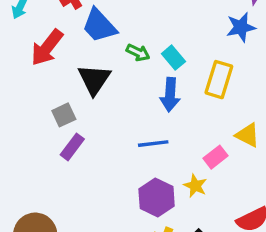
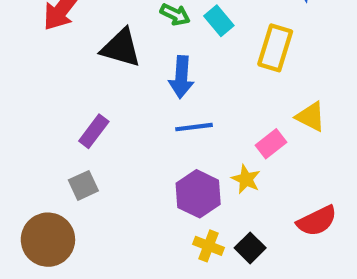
black triangle: (94, 80) -> (121, 48), turned -48
blue arrow: (170, 95) -> (181, 77), moved
gray square: (64, 115) -> (83, 185), moved

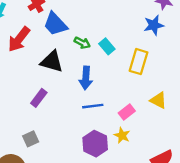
purple rectangle: (94, 131) -> (39, 98), moved
pink rectangle: (271, 144) -> (127, 112), moved

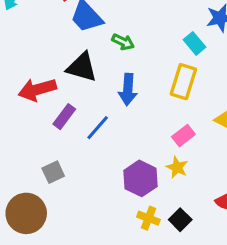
red arrow: (19, 39) -> (37, 90), moved, turned 36
cyan rectangle: (107, 46) -> (195, 43), moved
yellow rectangle: (138, 62) -> (183, 82), moved
blue line: (93, 106) -> (98, 128), moved, turned -42

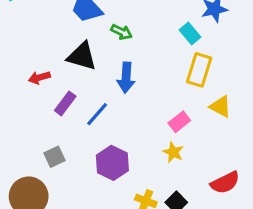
yellow rectangle: (183, 82) -> (199, 70), moved
red arrow: (37, 90) -> (39, 78), size x0.6
purple hexagon: (141, 178) -> (112, 163), moved

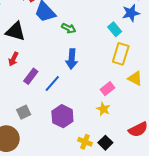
black triangle: (82, 56) -> (15, 31), moved
red arrow: (39, 78) -> (13, 59), turned -48

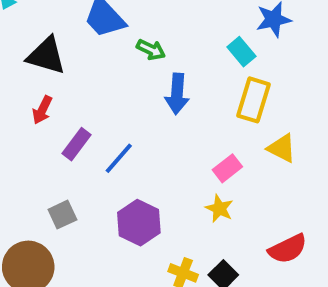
blue arrow: (72, 59) -> (177, 94), moved

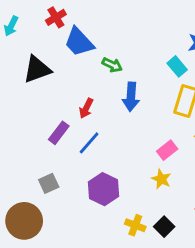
black triangle: (46, 56) -> (37, 69), turned -36
red arrow: (42, 110) -> (86, 108), moved

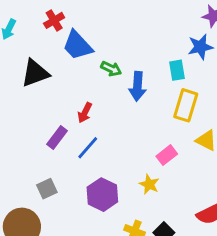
cyan rectangle: (177, 66) -> (177, 70), turned 30
blue arrow: (131, 97) -> (137, 86), moved
yellow star: (161, 179) -> (149, 184), moved

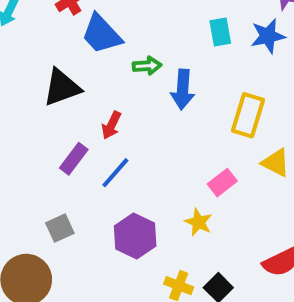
green arrow: (111, 69) -> (147, 66), turned -30
cyan rectangle: (177, 70) -> (220, 32), moved
black triangle: (35, 73) -> (62, 88), moved

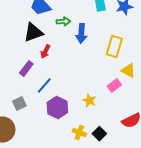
black triangle: (62, 88) -> (33, 32), moved
blue line: (115, 173) -> (44, 86), moved
pink rectangle: (222, 183) -> (114, 86), moved

